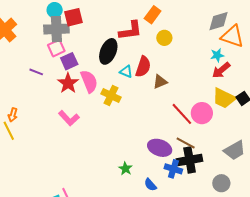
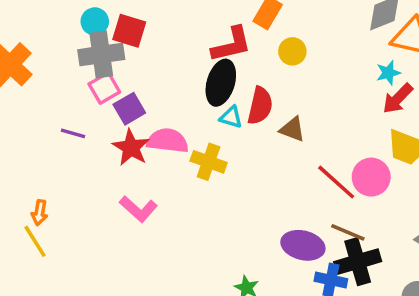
red square: (74, 17) -> (129, 31), turned 36
black ellipse: (108, 51) -> (221, 83), moved
pink semicircle: (89, 81) -> (168, 141), turned -55
brown triangle: (160, 82) -> (292, 129), turned 49

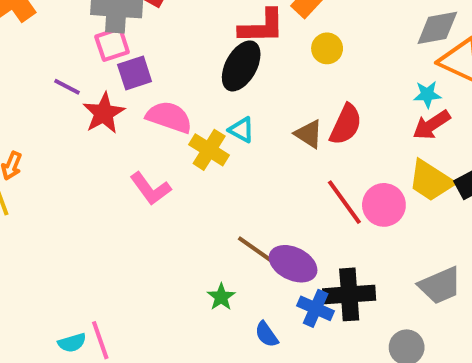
red semicircle: (260, 106) -> (346, 124), moved
cyan triangle: (231, 117) -> (241, 130), moved
red star: (131, 148) -> (104, 113), moved
pink L-shape: (138, 209) -> (150, 189), moved
brown line: (348, 232) -> (255, 249), moved

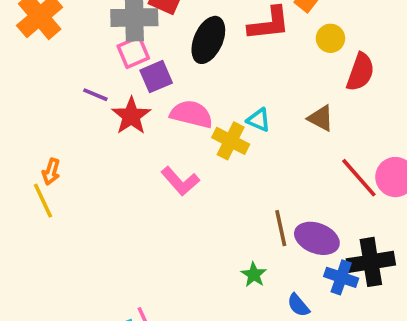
black ellipse: (241, 66) -> (208, 40), moved
red semicircle: (346, 124) -> (360, 72), moved
brown line: (255, 249) -> (281, 228), turned 48

